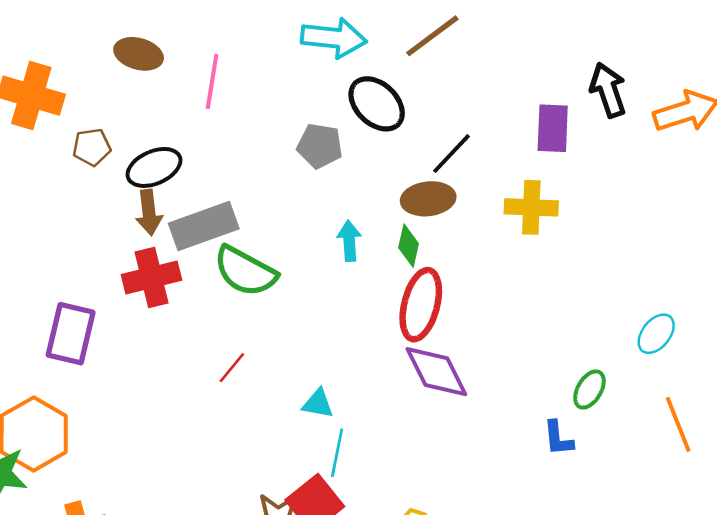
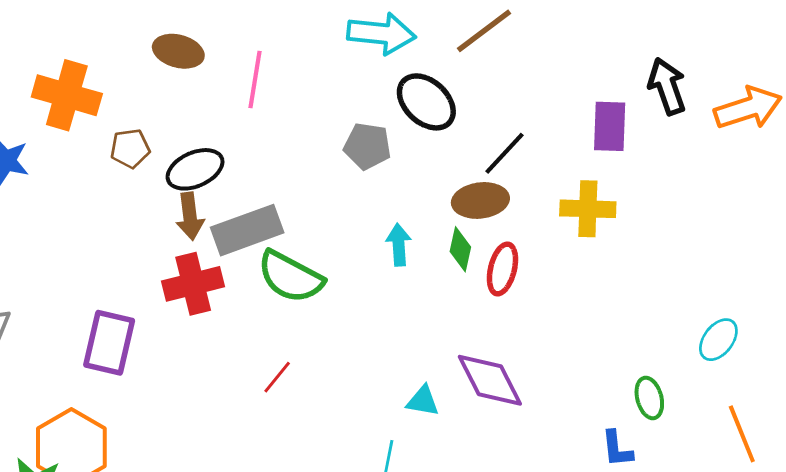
red ellipse: (421, 305) -> (502, 269), moved, size x0.7
green ellipse: (589, 390) -> (649, 398), turned -45
cyan triangle: (318, 404) -> (423, 401), moved

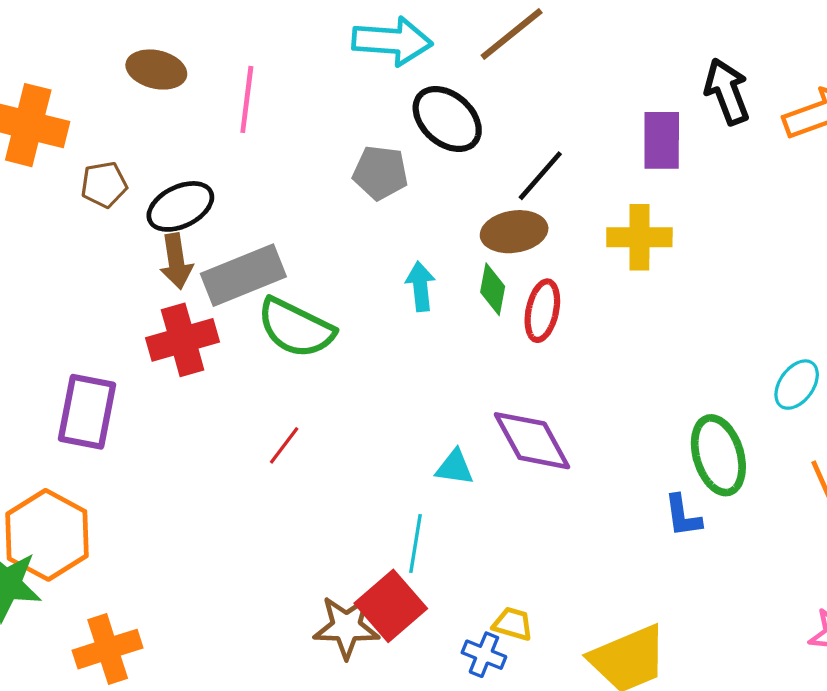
green ellipse: (649, 398) -> (718, 455), size x1.6

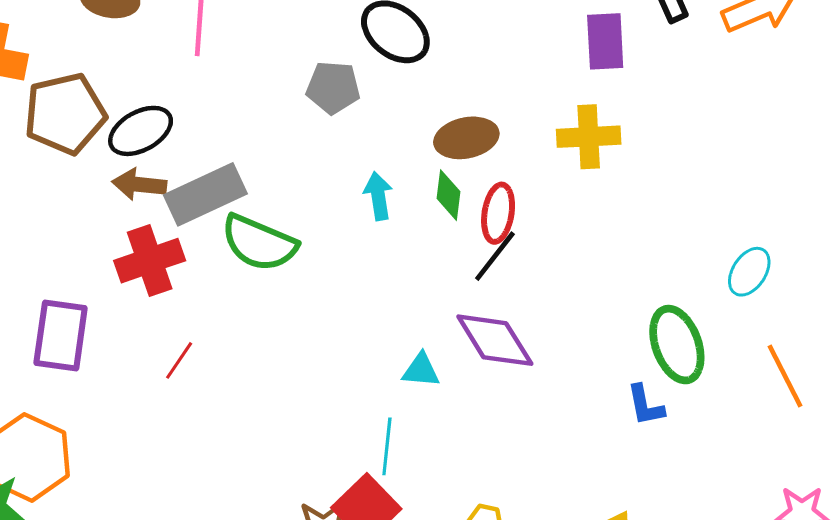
black line: (540, 176) -> (495, 256), moved
brown pentagon: (104, 185) -> (65, 114), size x1.8
brown arrow: (176, 261) -> (139, 184), turned 108
red line: (284, 445) -> (179, 360), moved

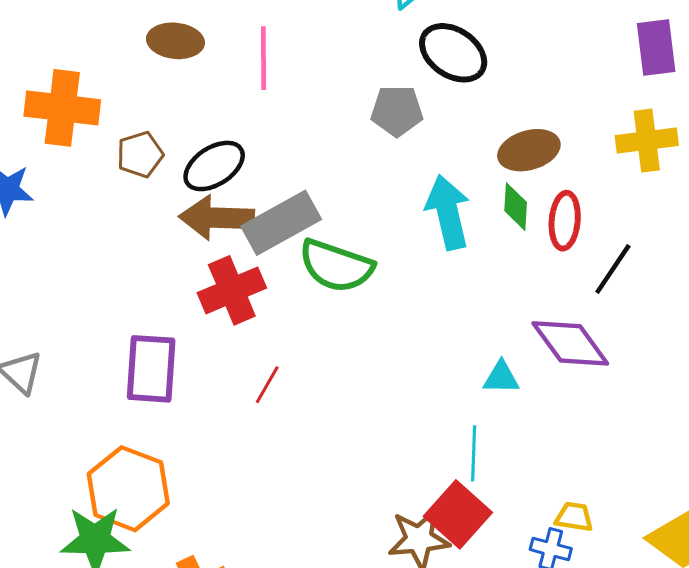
brown pentagon: (65, 114) -> (140, 155), size x0.6
brown arrow: (139, 184) -> (217, 218), size x1.4
cyan arrow: (378, 196) -> (448, 212), size x1.6
black line: (495, 256) -> (613, 269), moved

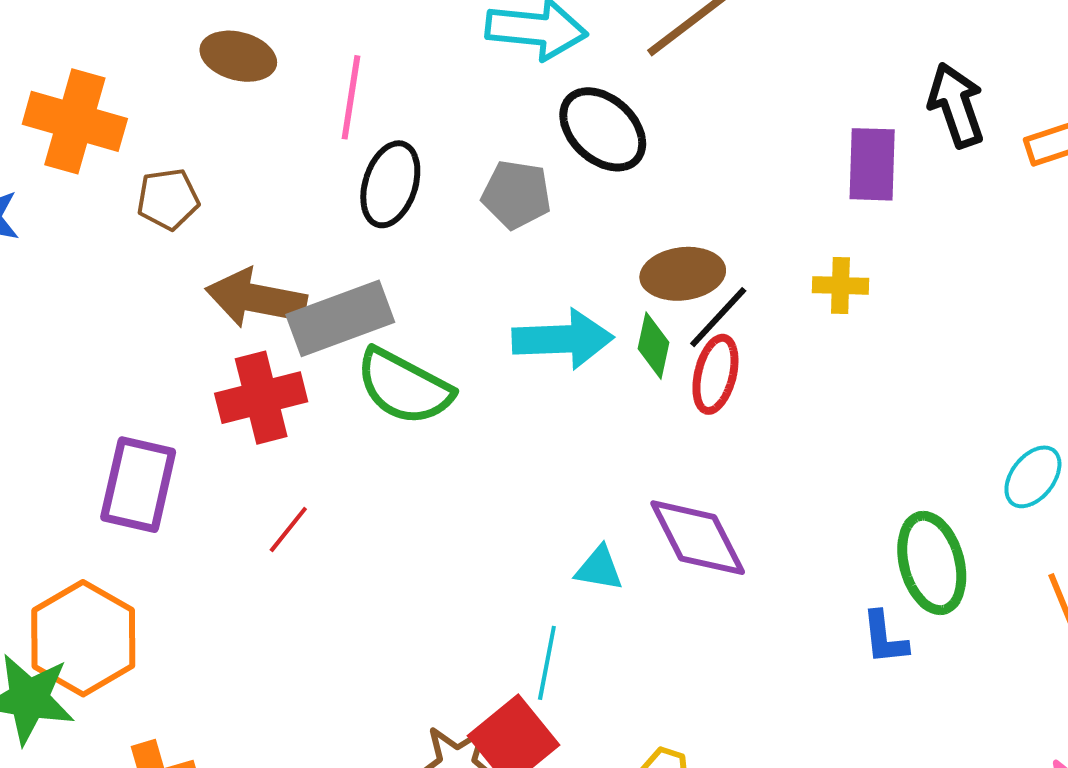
yellow cross: (647, 141) -> (840, 285), size x0.7
black ellipse: (214, 166) -> (390, 184), moved, turned -48
cyan arrow: (448, 212) -> (563, 339), turned 92
black line: (613, 269) -> (718, 317), moved

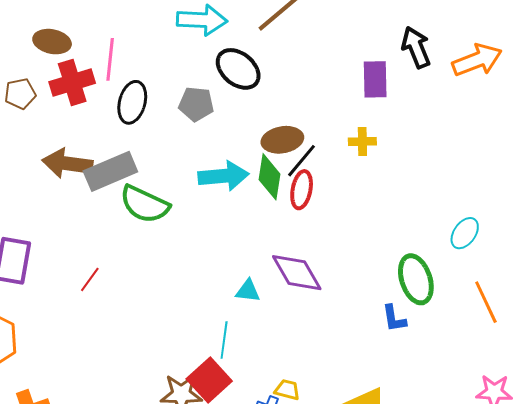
brown pentagon: (168, 199) -> (20, 94), moved
green diamond: (654, 346) -> (270, 177), size x1.4
red cross: (261, 398) -> (72, 83), moved

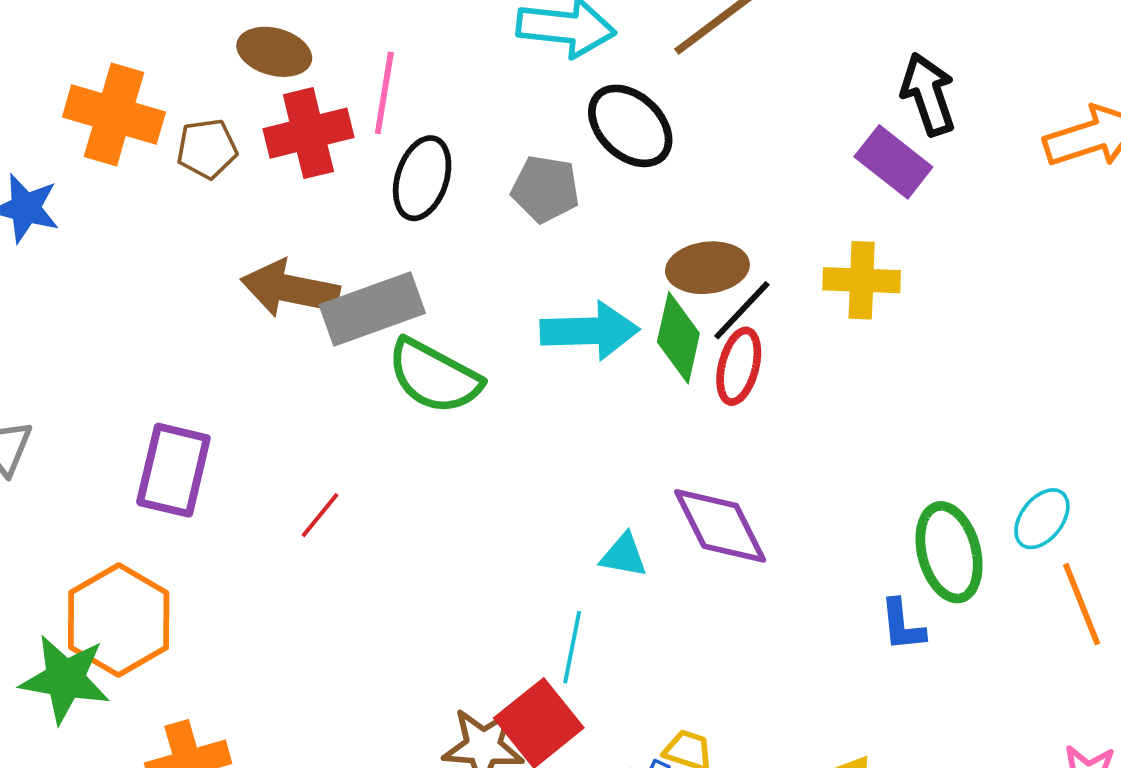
black arrow: (416, 47) -> (928, 94), moved
purple rectangle: (375, 79) -> (893, 162), turned -54
yellow cross: (362, 141) -> (862, 280), size x1.4
cyan ellipse: (465, 233) -> (1042, 519), moved

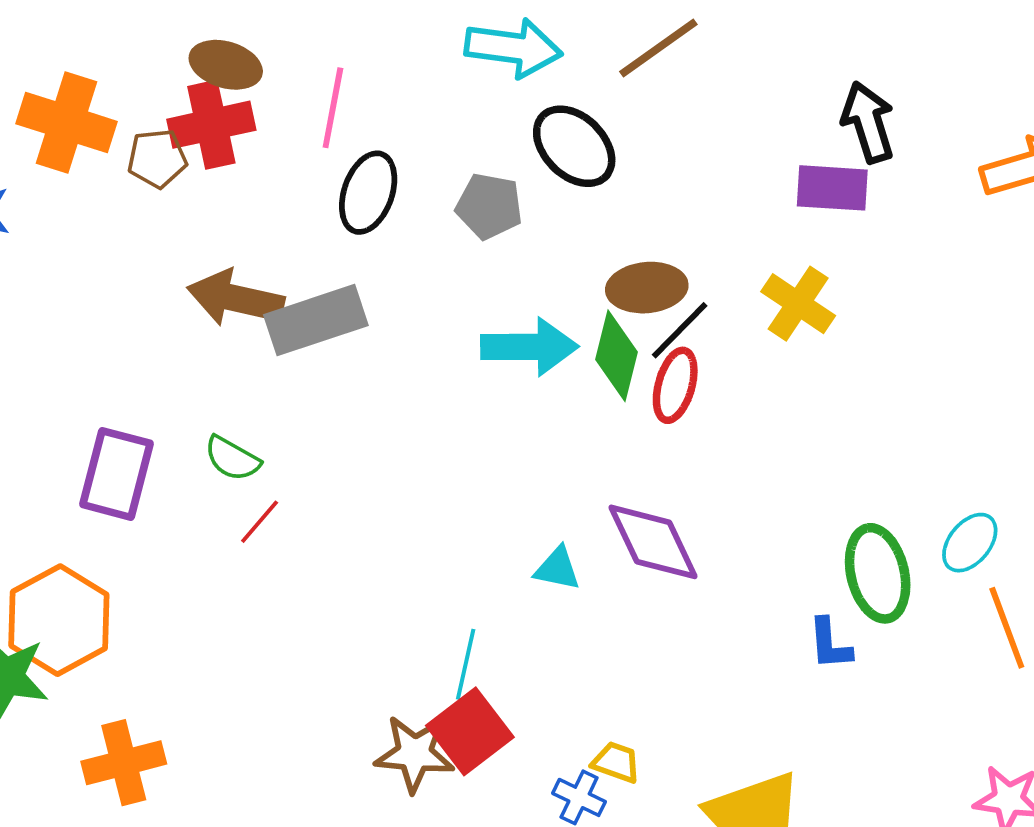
red cross: (308, 133) -> (211, 125), moved
purple rectangle: (893, 162) -> (832, 188), turned -36
yellow cross: (862, 280) -> (798, 304), turned 30
green semicircle: (434, 376) -> (232, 458), moved, size x0.6
cyan line: (572, 647) -> (466, 664), moved

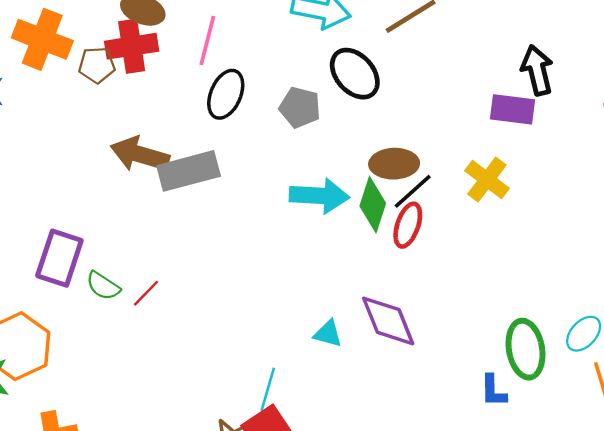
green semicircle: (232, 458) -> (103, 286), moved

